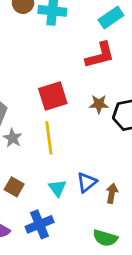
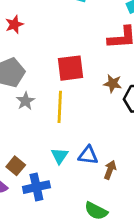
blue triangle: (87, 182) -> (88, 155), turned 35
brown square: (14, 187) -> (16, 166), moved

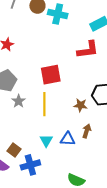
brown star: (113, 84) -> (80, 105), moved
brown arrow: (110, 170) -> (87, 131), moved

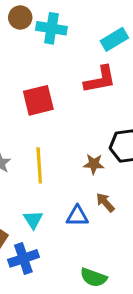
red square: (51, 75) -> (38, 100), moved
brown arrow: (87, 131) -> (105, 202), turned -56
cyan triangle: (46, 141) -> (33, 220), moved

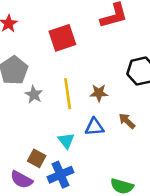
brown star: (94, 164) -> (99, 93), moved
blue triangle: (77, 216) -> (94, 127), moved

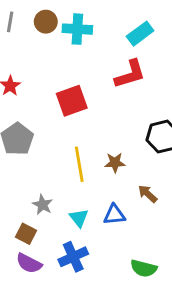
gray star: (34, 95) -> (43, 205), moved
blue triangle: (94, 127) -> (114, 215), moved
brown square: (37, 158) -> (26, 234), moved

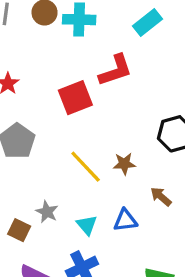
red L-shape: (130, 74) -> (115, 70), moved
yellow line: (79, 164) -> (86, 167), turned -32
brown square: (26, 234) -> (19, 230), moved

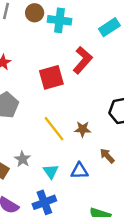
red L-shape: (115, 70) -> (83, 60), turned -36

